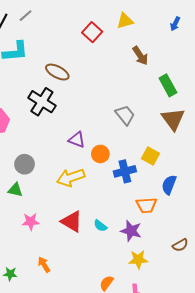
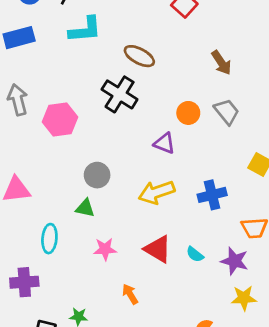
brown arrow: (140, 56) -> (221, 63), moved
orange circle: (100, 154) -> (188, 113), moved
blue cross: (125, 171) -> (212, 195), moved
orange arrow: (44, 265) -> (130, 294), moved

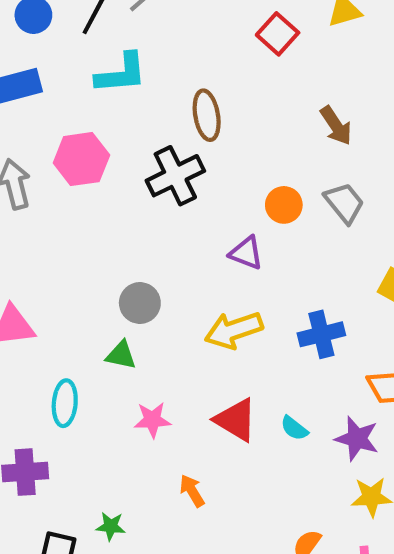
brown ellipse: (139, 56) -> (207, 115), turned 52
black cross: (120, 94) -> (175, 176), turned 32
pink hexagon: (60, 120) -> (81, 159), moved

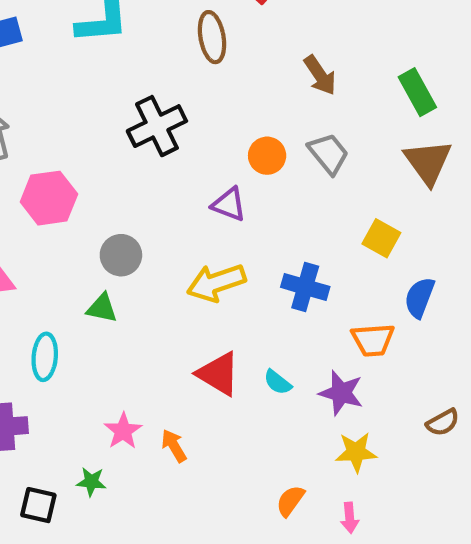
brown ellipse: (207, 115) -> (212, 37), moved
pink hexagon: (81, 159) -> (49, 198), moved
blue cross: (321, 334) -> (305, 287), turned 30
pink star: (152, 420) -> (123, 431), moved, turned -30

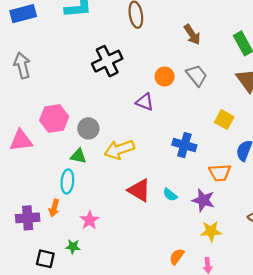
pink hexagon: (49, 198) -> (54, 119), moved
yellow arrow: (216, 283) -> (119, 149), moved
cyan ellipse: (45, 357) -> (67, 181), moved
orange arrow: (174, 446) -> (54, 208), moved, turned -133

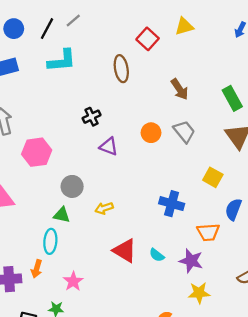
black cross: (107, 61) -> (92, 117), size x0.6
purple triangle: (145, 102) -> (109, 146), moved
pink hexagon: (54, 119) -> (37, 152), moved
yellow arrow: (119, 149) -> (104, 208), size x0.6

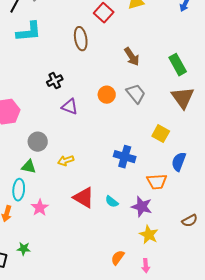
pink star: (73, 281) -> (40, 208), moved
yellow star: (199, 293) -> (149, 235), turned 30

